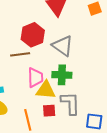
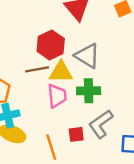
yellow triangle: (46, 90) -> (61, 72), moved
gray L-shape: (70, 103) -> (101, 124), turned -120

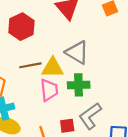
red hexagon: (51, 45) -> (21, 27), moved

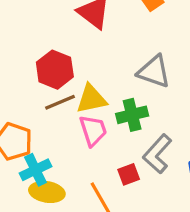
red hexagon: (21, 27) -> (55, 70), moved
gray triangle: (77, 52) -> (154, 72), moved

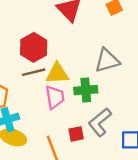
gray triangle: (154, 72) -> (107, 61), turned -44

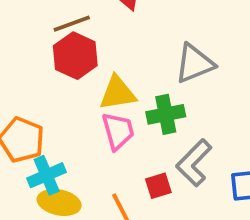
brown line: (34, 72) -> (72, 24), moved

